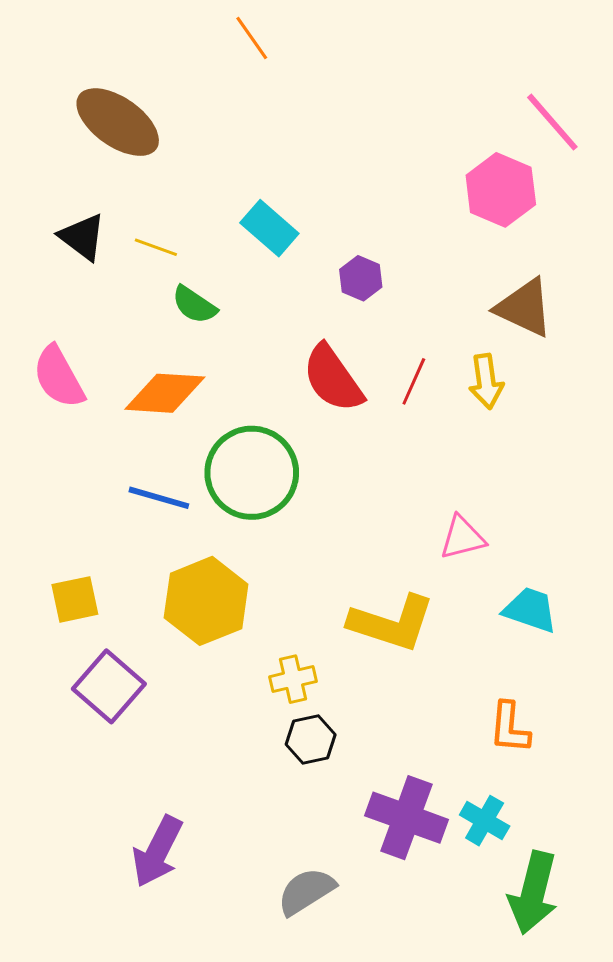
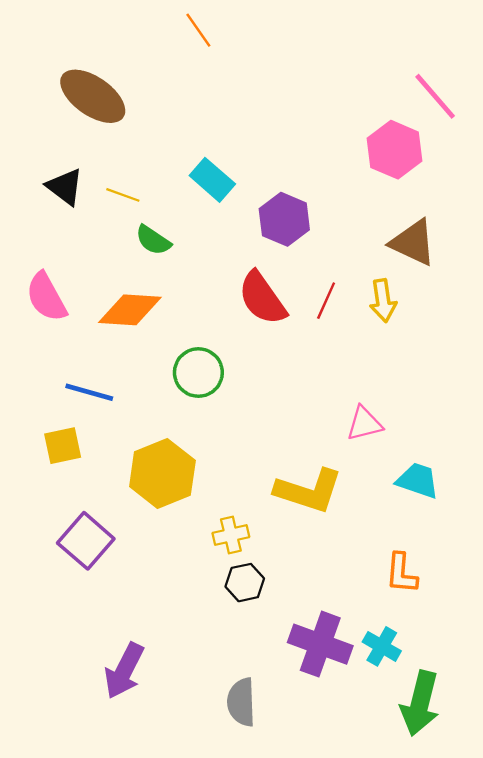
purple hexagon: (361, 278) -> (284, 219), size x1.5
green circle: (252, 473) -> (198, 373), size x0.7
blue line: (159, 498) -> (89, 392), moved
yellow square: (75, 599) -> (63, 446), moved
gray semicircle: (306, 891) -> (241, 702), turned -60

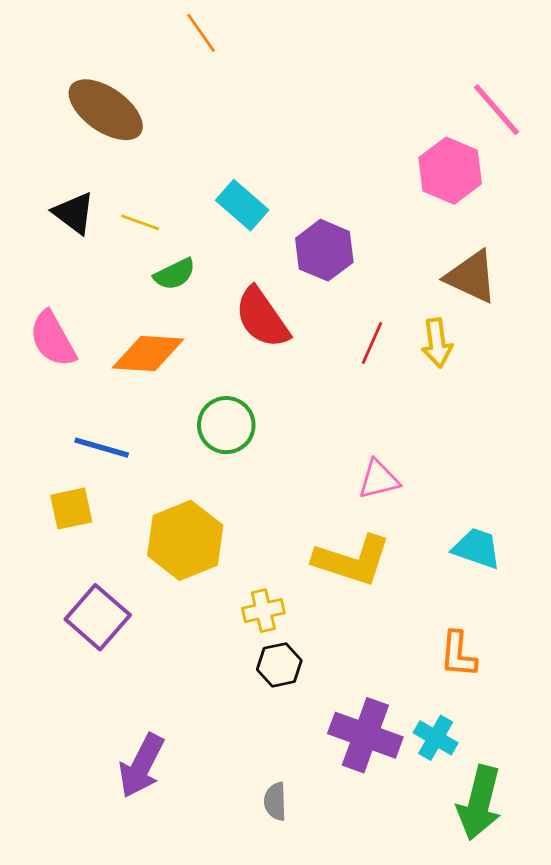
orange line: (198, 30) -> (201, 33), moved
green semicircle: (153, 240) -> (175, 274), turned -60
red semicircle: (262, 298) -> (262, 318), moved
pink triangle: (364, 424) -> (379, 479), moved
gray semicircle: (241, 702) -> (275, 801), size x0.7

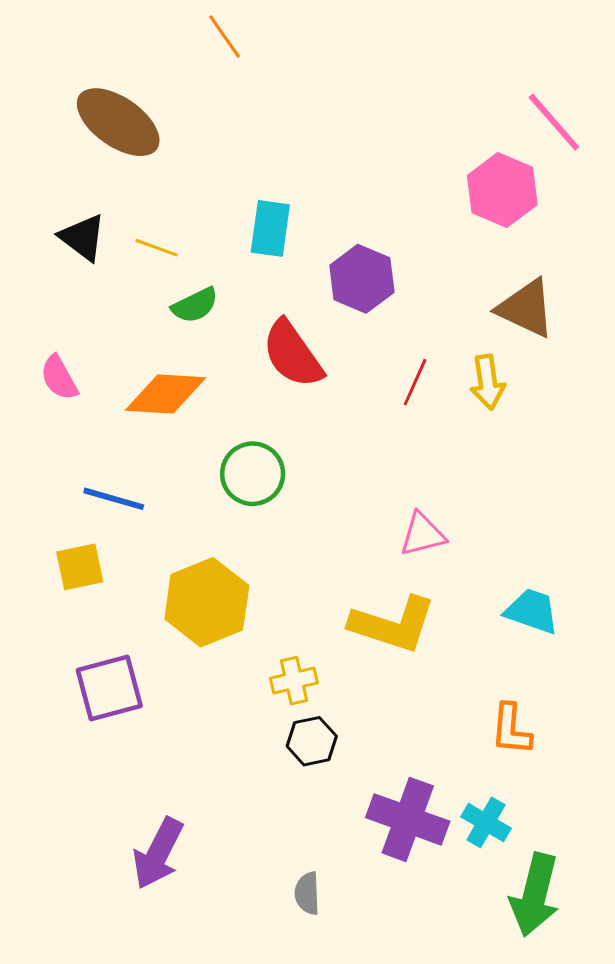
cyan rectangle: (242, 205) -> (270, 228), turned 57
pink semicircle: (53, 339) -> (59, 378), size x0.7
purple square: (98, 617) -> (109, 688), turned 34

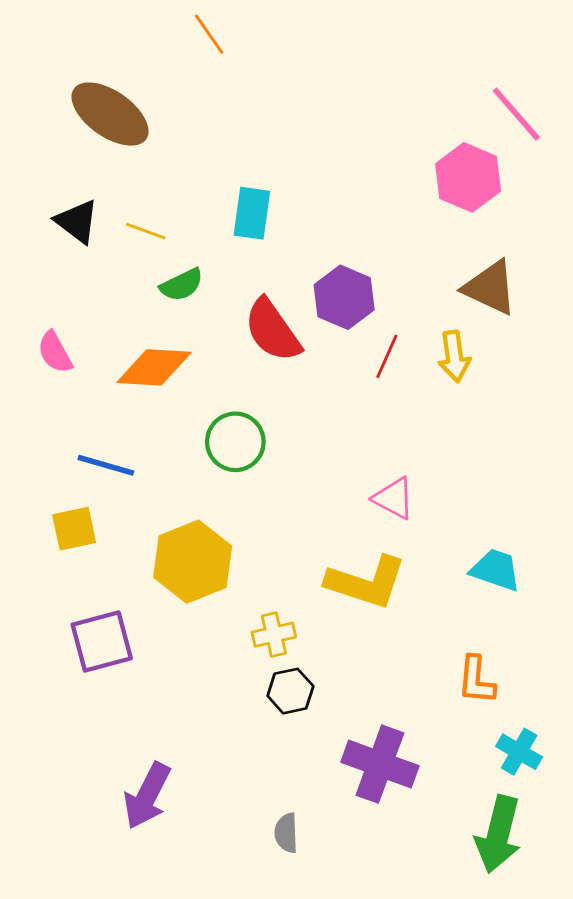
purple hexagon: (362, 279) -> (344, 297), moved
pink triangle: (423, 534) -> (394, 498), turned 42
cyan cross: (486, 822) -> (519, 752), moved

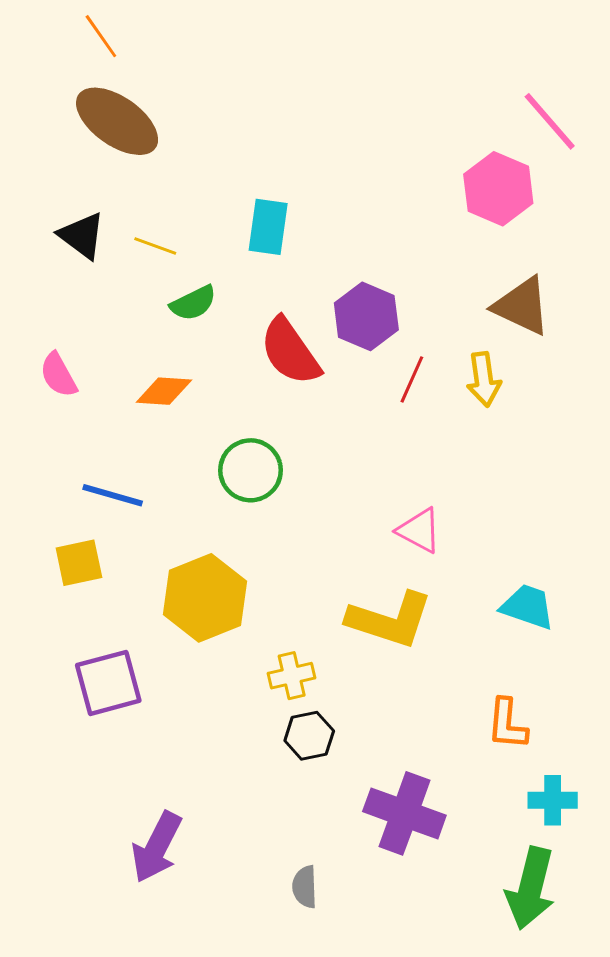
orange line: (209, 34) -> (101, 36), moved
orange diamond: (154, 367) -> (164, 391), size x0.7
cyan cross: (519, 752) -> (553, 800), turned -30

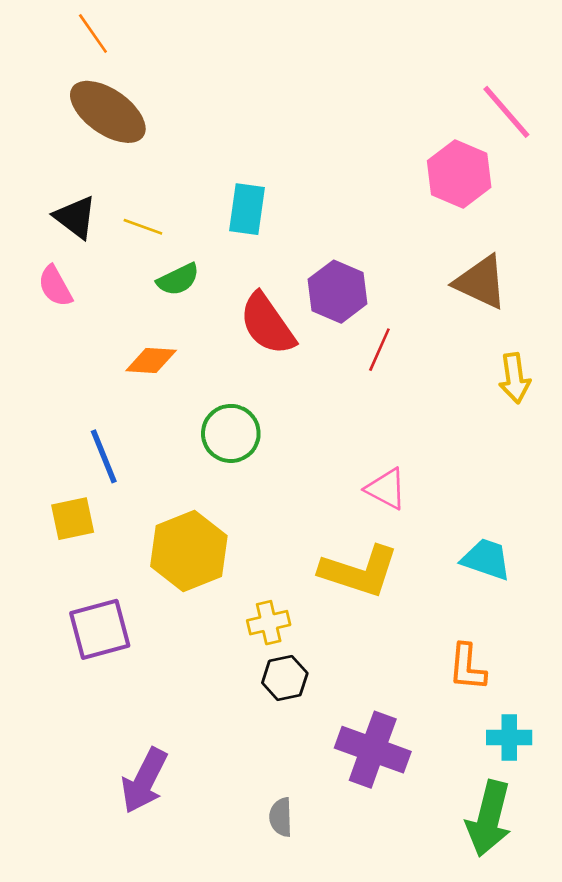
pink semicircle: (58, 375) -> (55, 286), moved
yellow arrow: (484, 379) -> (515, 378), moved
blue line: (113, 495) -> (104, 456), turned 52

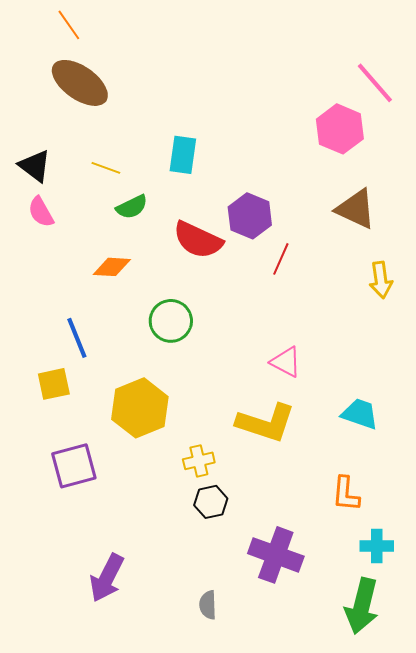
black triangle: (75, 217) -> (35, 166), moved
red semicircle: (267, 324) -> (198, 240), turned -30

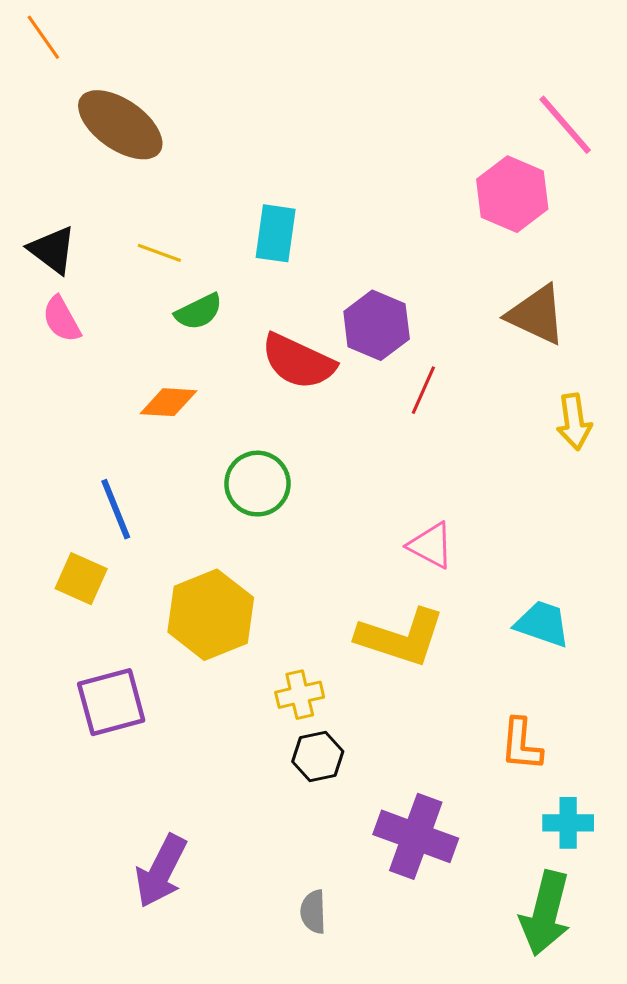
orange line: (69, 25) -> (43, 37), moved
yellow square: (54, 384) -> (81, 579), turned 36

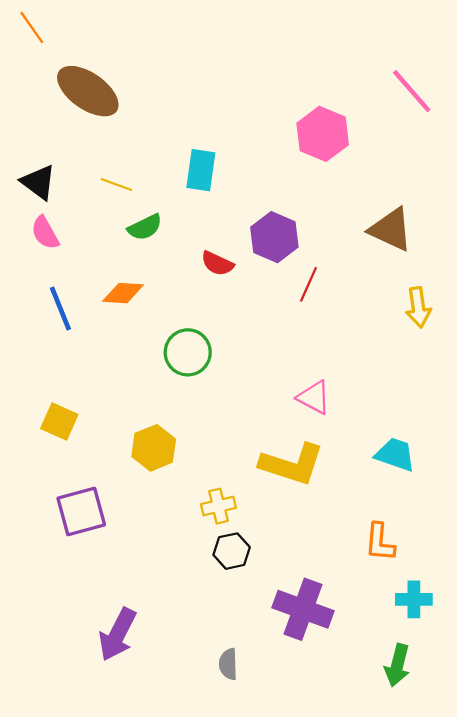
pink hexagon: (512, 194) -> (323, 134), moved
red semicircle: (298, 361) -> (217, 263), size x0.6
blue line: (116, 509) -> (60, 308), moved
yellow hexagon: (211, 615) -> (154, 448), size x0.7
green arrow: (545, 913) -> (397, 665), size x0.7

